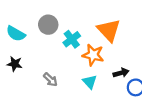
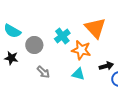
gray circle: (48, 25) -> (34, 45), moved
cyan triangle: (90, 82) -> (78, 74), turned -32

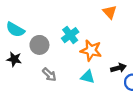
orange triangle: (95, 28) -> (110, 12), moved, size x0.6

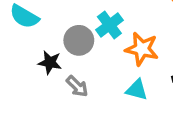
gray circle: (39, 45) -> (79, 40), moved
black star: (14, 59) -> (50, 62), moved

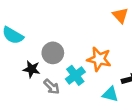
cyan cross: (109, 25) -> (75, 75), moved
cyan triangle: (137, 90) -> (110, 94), moved

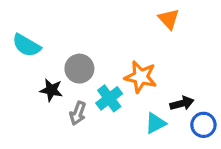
gray arrow: (52, 87) -> (78, 113), turned 66
cyan triangle: (110, 94) -> (155, 123), turned -42

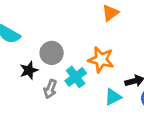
orange triangle: (169, 19) -> (110, 13), moved, turned 36
black star: (51, 90) -> (29, 70), turned -30

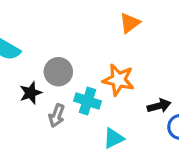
cyan cross: (76, 77) -> (88, 101), turned -35
cyan triangle: (113, 97) -> (114, 138), moved

